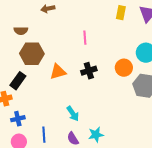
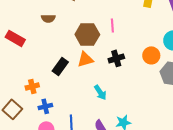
brown hexagon: (32, 54) -> (87, 34), moved
black rectangle: (18, 81) -> (60, 66), moved
cyan arrow: (73, 114) -> (100, 92), moved

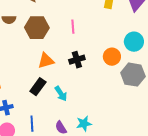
brown hexagon: (87, 34) -> (37, 28), moved
black rectangle: (60, 66) -> (38, 87), moved

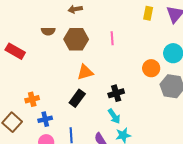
black cross: (77, 60) -> (116, 93), moved
cyan arrow: (61, 94) -> (114, 116), moved

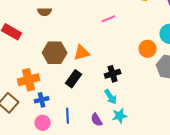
pink line: (112, 38) -> (109, 19), turned 72
brown hexagon: (76, 39) -> (55, 53), moved
orange cross: (32, 99) -> (29, 80), size x1.5

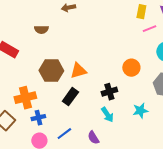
pink line: (109, 19) -> (149, 29), moved
orange circle: (148, 49) -> (131, 68), moved
blue line: (68, 116) -> (64, 134), turned 56
cyan star: (120, 116) -> (140, 111), moved

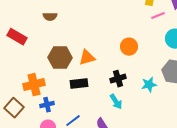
orange circle: (131, 68) -> (129, 47), moved
black rectangle: (70, 97) -> (79, 84), turned 48
cyan star: (140, 111) -> (149, 85), moved

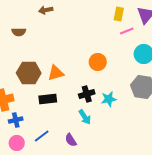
cyan star: (149, 85) -> (109, 99), moved

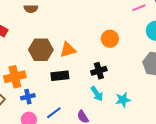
cyan star: (109, 99) -> (123, 100), moved

